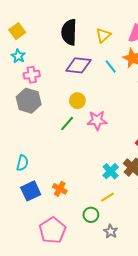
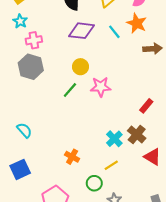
cyan semicircle: (22, 163) -> (24, 130), turned -56
orange cross: (60, 189) -> (72, 157), moved
blue square: (31, 191) -> (20, 169), moved

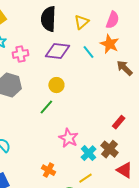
pink cross: (34, 40) -> (20, 54), moved
brown arrow: (153, 49) -> (125, 68), turned -132
pink star: (101, 87) -> (68, 138), moved, turned 30

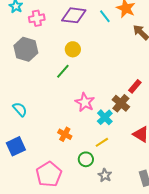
brown cross: (110, 149) -> (121, 103), moved

